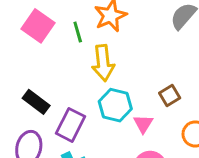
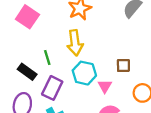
green line: (78, 32) -> (47, 57), moved
brown square: (170, 95) -> (123, 65), turned 32

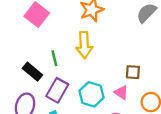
cyan hexagon: (84, 73) -> (91, 94), moved
pink triangle: (105, 86) -> (121, 92), moved, turned -32

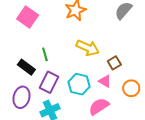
yellow arrow: (84, 45) -> (88, 48), moved, turned -60
brown square: (133, 72) -> (114, 63), turned -32

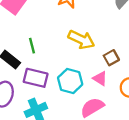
purple rectangle: (49, 82) -> (36, 78), turned 75

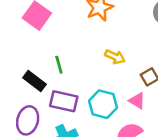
yellow arrow: (81, 40) -> (115, 57), size x0.7

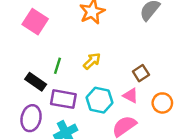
yellow arrow: (115, 57) -> (92, 61), moved, turned -66
green line: (59, 65) -> (57, 66), turned 35

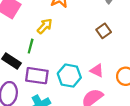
yellow arrow: (92, 61) -> (45, 26), moved
brown square: (141, 73) -> (104, 31), moved

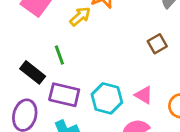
yellow arrow: (45, 26) -> (80, 16), moved
green line: (31, 46) -> (59, 55), turned -40

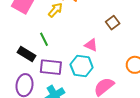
pink triangle: (144, 95) -> (91, 45), moved

